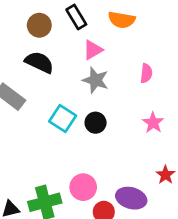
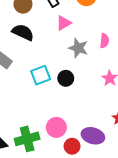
gray star: (96, 80) -> (78, 48), moved
cyan square: (63, 119) -> (41, 75), turned 36

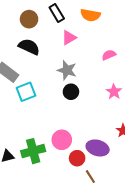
pink semicircle: (104, 41) -> (109, 55), turned -120
gray star: (78, 48) -> (67, 70), moved
cyan square: (41, 75) -> (26, 92), moved

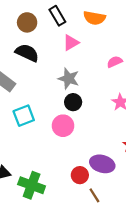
cyan square: (26, 92) -> (24, 116), moved
pink circle: (62, 140) -> (63, 126), moved
green cross: (33, 151) -> (32, 185), moved, turned 35

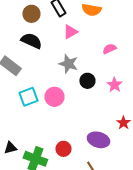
black circle: (73, 102) -> (87, 81), moved
pink circle: (63, 126) -> (54, 97), moved
red circle: (80, 175) -> (63, 149), moved

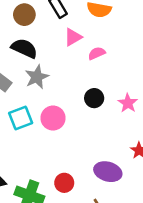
pink semicircle: (109, 49) -> (97, 53), moved
gray star: (68, 64) -> (37, 77), moved, turned 30

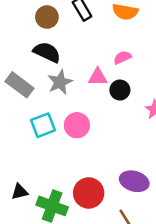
pink triangle: (73, 37) -> (98, 77), moved, turned 30
black circle: (94, 98) -> (120, 90), moved
red circle: (64, 183) -> (89, 193), size x1.5

